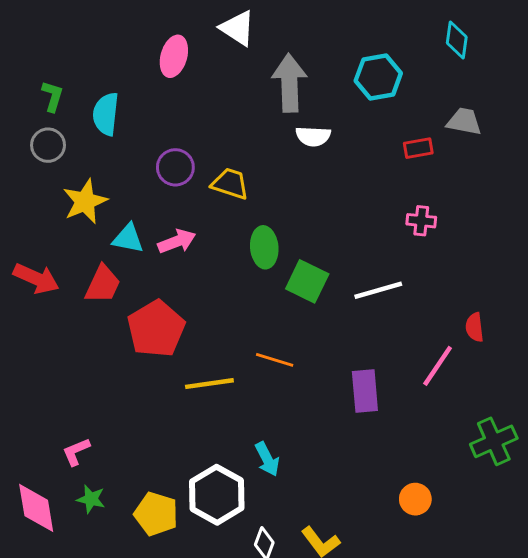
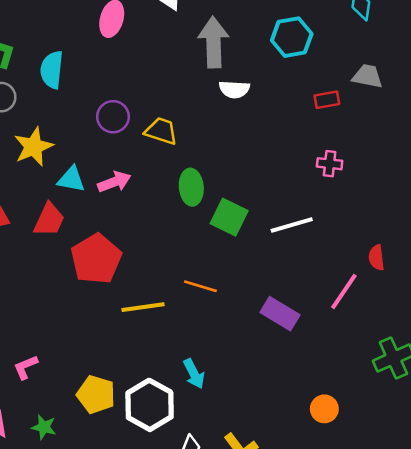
purple rectangle: (365, 391) -> (280, 314), turned -54
green star: (91, 499) -> (44, 427), moved
yellow pentagon: (156, 514) -> (96, 395), moved

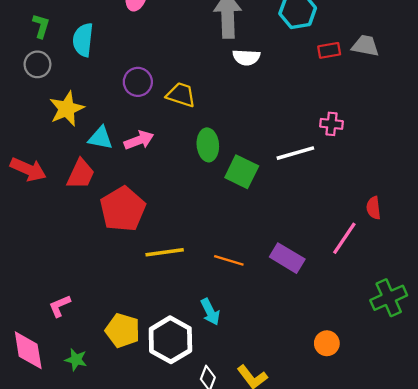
red rectangle: (327, 100) -> (329, 50), moved
white line: (292, 225) -> (295, 153), moved
orange line: (200, 286) -> (229, 260), moved

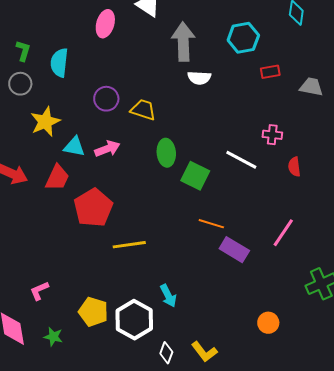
gray trapezoid: (365, 46) -> (311, 87), moved
white line: (295, 153) -> (241, 160), turned 44
red semicircle: (374, 208) -> (294, 167), moved
orange line: (229, 260) -> (211, 224), moved

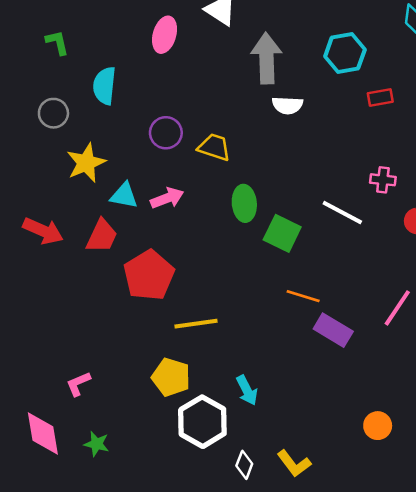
green L-shape: (23, 51) -> (57, 43), moved, turned -30
yellow pentagon: (93, 312) -> (171, 377), moved

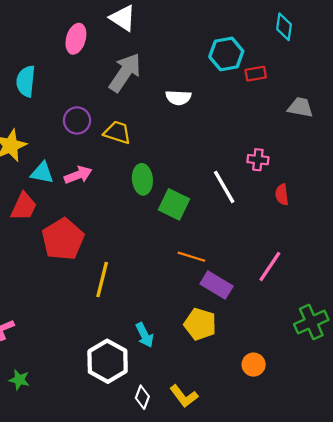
gray arrow: (267, 58) -> (125, 72), moved, turned 36
red rectangle: (380, 97) -> (256, 74), moved
white line: (342, 213) -> (224, 187), turned 32
yellow line: (196, 324) -> (102, 280), turned -68
yellow pentagon: (171, 377) -> (200, 324), moved

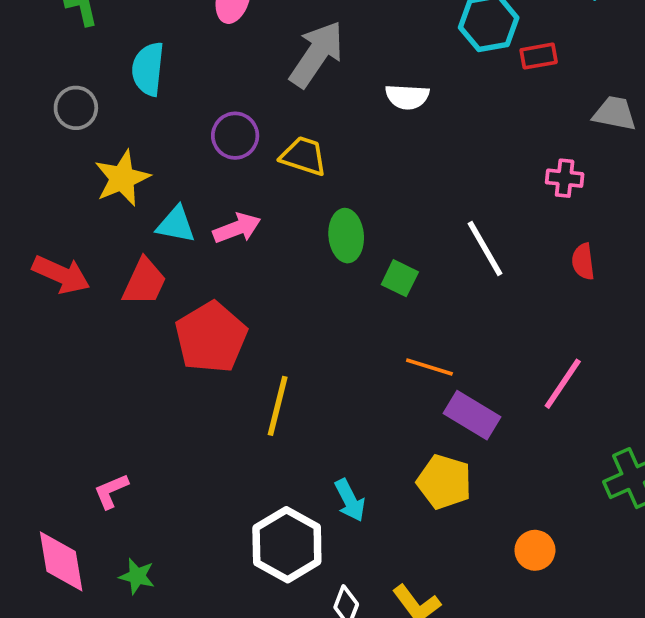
pink cross: (258, 160) -> (565, 178), moved
green square: (174, 204) -> (400, 278), size x0.7

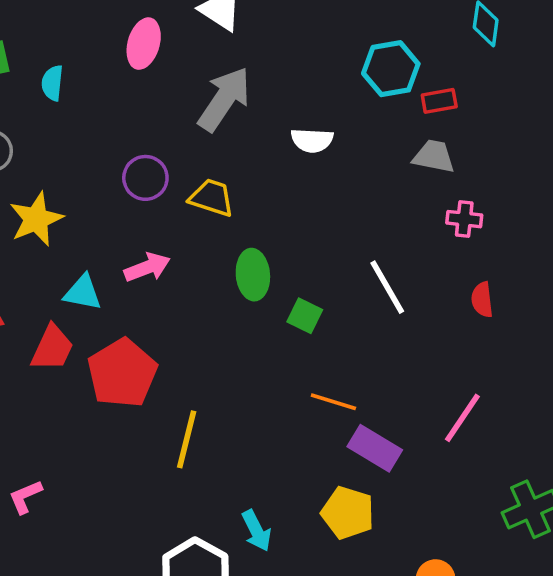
cyan semicircle: (148, 69) -> (52, 83), moved, size x0.7
gray trapezoid: (615, 113) -> (434, 156), moved
cyan triangle: (176, 224) -> (83, 292), moved
red trapezoid: (144, 282) -> (52, 348), moved
pink L-shape: (111, 491) -> (25, 497), moved

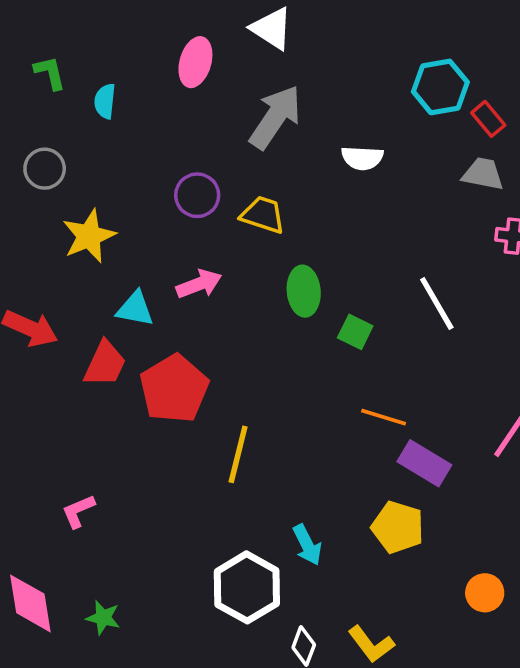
red rectangle: (439, 101) -> (488, 119), turned 60

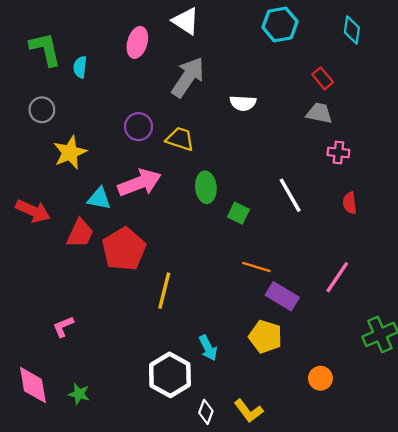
green L-shape: (50, 73) -> (45, 49), size x1.6
cyan hexagon: (440, 87) -> (280, 24), moved
pink arrow: (199, 284) -> (140, 183), size x1.5

